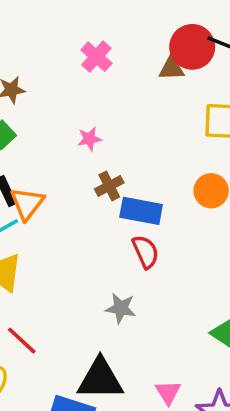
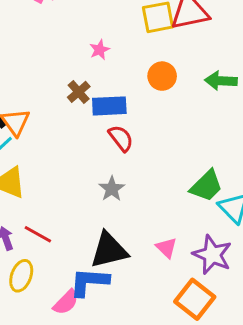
pink star: (89, 139) -> (100, 50), moved
gray star: (121, 308) -> (112, 189), turned -30

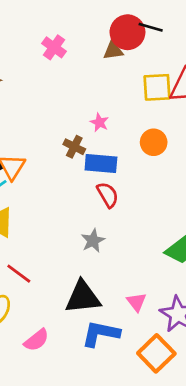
pink star: (100, 50) -> (99, 122), moved, turned -30
brown cross: (79, 92) -> (74, 147), turned -30
blue L-shape: (89, 282) -> (101, 334), moved

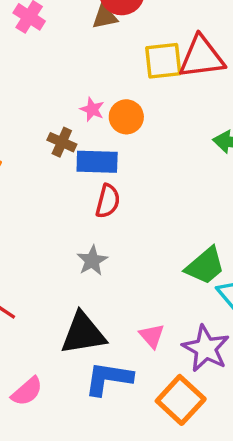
orange circle: (154, 142) -> (126, 117), moved
red semicircle: (108, 195) -> (108, 201), turned 48

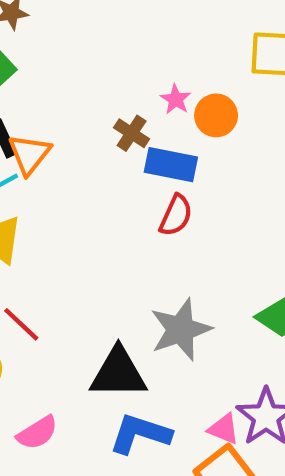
gray star: (92, 261) -> (181, 329), moved, size x1.6
pink triangle: (152, 336) -> (224, 429), moved, turned -36

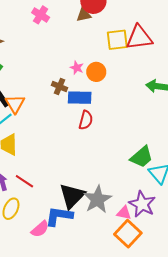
gray star: (181, 329) -> (97, 199), moved
black triangle: (118, 373) -> (72, 196), turned -36
blue L-shape: (140, 434) -> (59, 216), moved

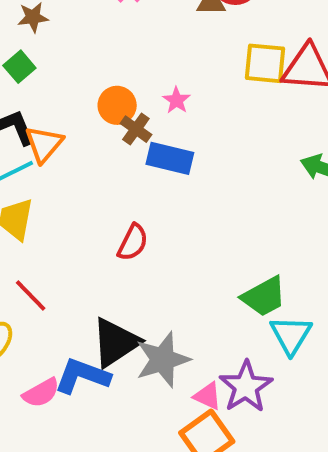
orange circle: (96, 72) -> (117, 105), moved
red semicircle: (86, 120) -> (133, 242), moved

